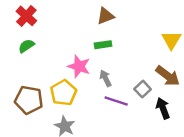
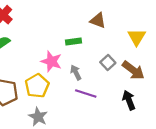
brown triangle: (105, 16) -> (98, 20), moved, turned 42
gray square: (143, 89) -> (108, 63), moved

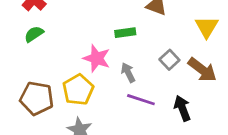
black arrow: (129, 100) -> (182, 108), moved

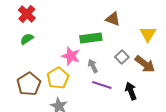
green rectangle: (125, 33) -> (91, 38), size x1.5
brown pentagon: (37, 98) -> (29, 84), turned 30

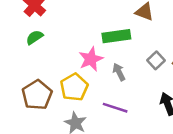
pink star: (71, 56) -> (91, 59), turned 30
purple line: (102, 85) -> (115, 108), moved

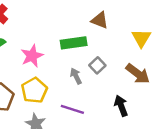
pink star: (91, 59) -> (32, 56), moved
gray square: (156, 60) -> (97, 65), moved

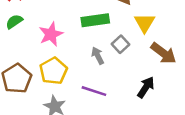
yellow triangle: (141, 38) -> (145, 23), moved
black arrow: (121, 106) -> (146, 87), turned 54

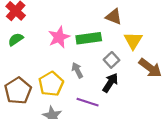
pink star: (51, 34) -> (59, 37), moved
gray arrow: (98, 56) -> (77, 70), moved
black arrow: (146, 87) -> (110, 83), moved

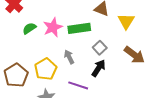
green semicircle: (16, 39) -> (29, 28), moved
yellow triangle: (133, 41) -> (126, 21), moved

